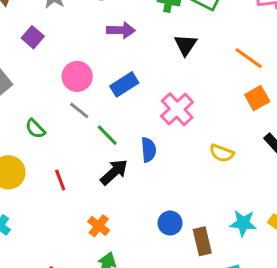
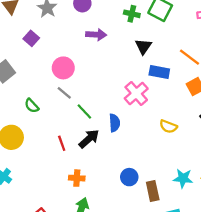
blue rectangle: (124, 84) -> (159, 72), moved, turned 42
red line: (60, 180) -> (62, 143), moved
orange cross: (99, 226) -> (77, 178), turned -35

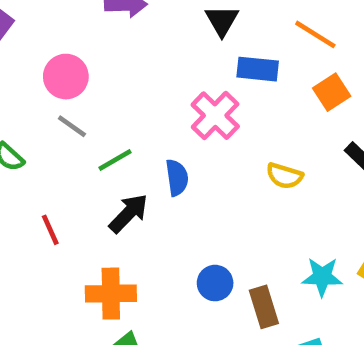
green line: (84, 112) -> (115, 160), turned -72
red line: (62, 143) -> (50, 230), moved
orange cross: (77, 178) -> (111, 294), size x1.5

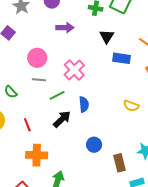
pink cross: (215, 116) -> (74, 70), moved
gray line: (72, 126) -> (39, 80), turned -32
blue circle: (215, 283) -> (94, 145), moved
orange cross: (111, 294) -> (37, 155), moved

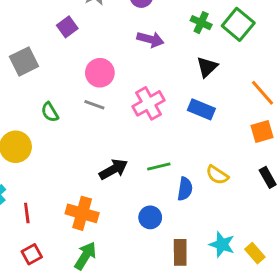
blue rectangle: (121, 58) -> (201, 109), moved
green line: (57, 95) -> (159, 166), moved
blue semicircle: (84, 104) -> (185, 189), moved
red line: (27, 125) -> (27, 213), moved
orange cross: (37, 155) -> (82, 213), moved

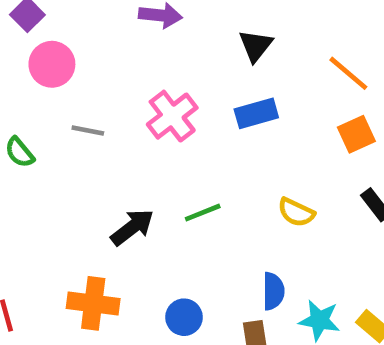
pink circle: (100, 73) -> (52, 64), moved
blue rectangle: (201, 109) -> (256, 113), turned -30
blue semicircle: (185, 189) -> (273, 291), moved
blue circle: (150, 217) -> (184, 317), moved

